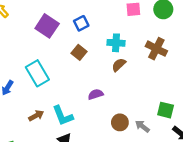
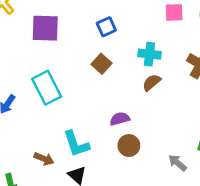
purple square: (47, 26) -> (45, 28), moved, turned -35
brown arrow: (36, 116) -> (44, 159), moved, turned 48
brown circle: (120, 122) -> (129, 146), moved

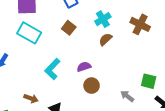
cyan cross: (150, 54) -> (103, 19), turned -35
cyan rectangle: (47, 88) -> (29, 33), moved, turned -30
cyan L-shape: (76, 144) -> (52, 69), moved, turned 65

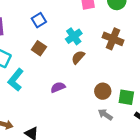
cyan L-shape: (52, 69) -> (16, 80), moved
brown circle: (92, 86) -> (103, 91), moved

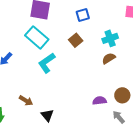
purple semicircle: (58, 87) -> (99, 101), moved

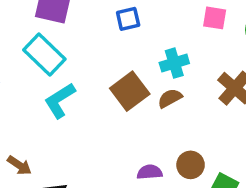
brown square: (76, 40) -> (130, 91), moved, size x1.5

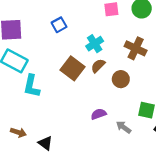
cyan L-shape: (60, 100) -> (32, 86), turned -30
brown circle: (191, 165) -> (121, 79), moved

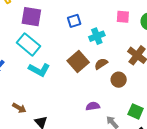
cyan cross: (95, 44) -> (97, 36), moved
cyan L-shape: (32, 86) -> (39, 70), turned -85

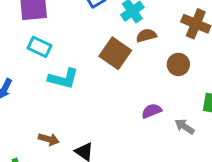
cyan rectangle: (29, 44) -> (39, 47), size x0.7
brown semicircle: (101, 64) -> (146, 36), moved, turned 32

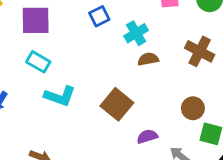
brown square: (115, 53) -> (117, 104), moved
brown circle: (178, 64) -> (193, 108), moved

